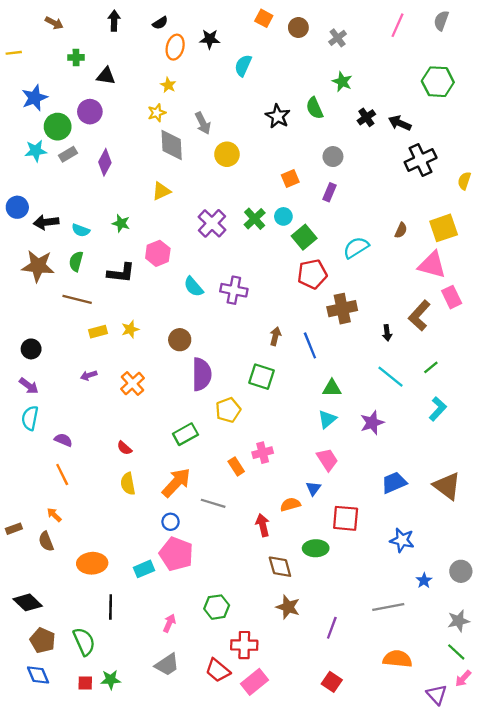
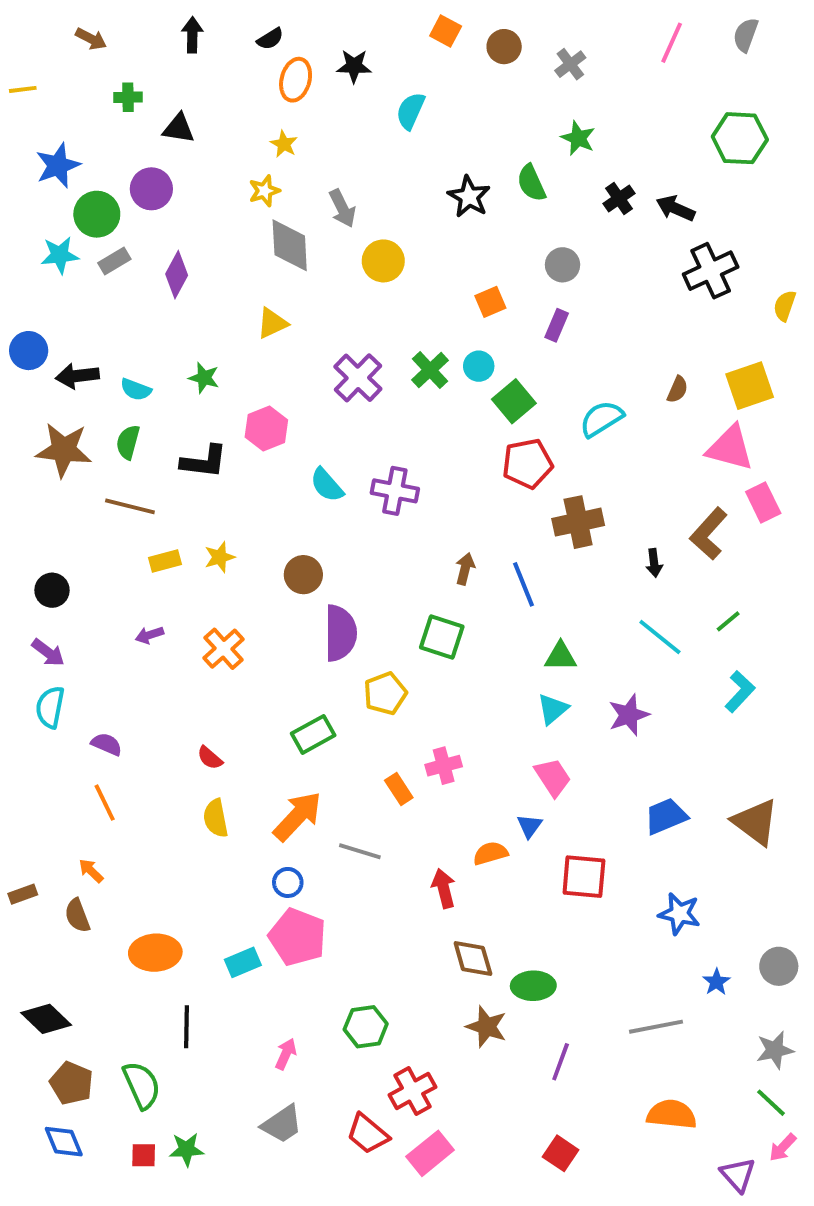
green ellipse: (316, 548) -> (533, 986), moved
red cross: (244, 645) -> (412, 1091), turned -30

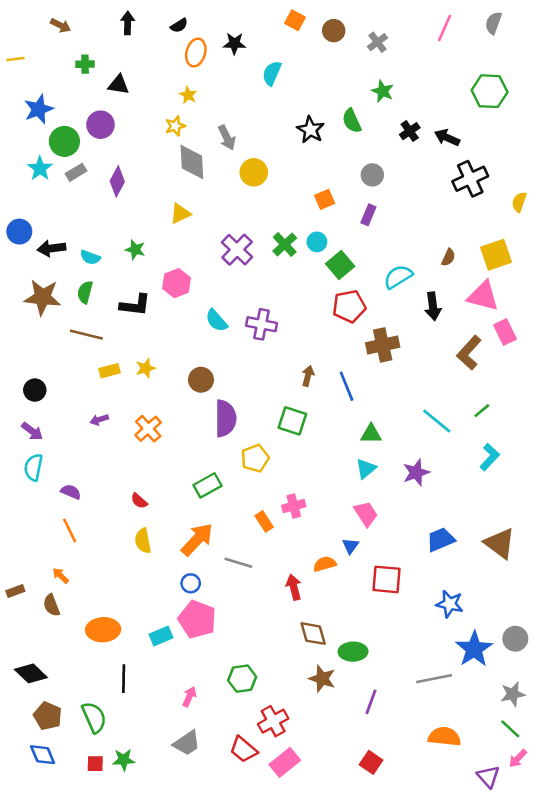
cyan star: (60, 255) -> (40, 168), turned -30
black arrow: (654, 563) -> (433, 306), moved, size x1.5
blue star: (716, 982) -> (474, 649), size x2.0

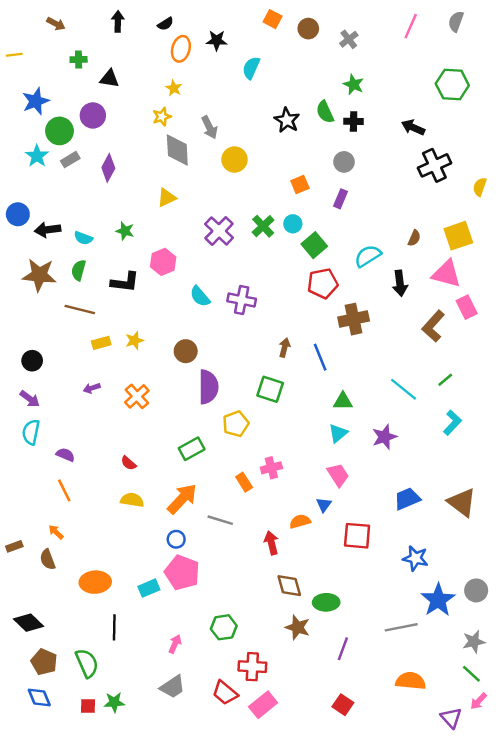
black cross: (410, 131) -> (354, 121), moved, turned 36
yellow semicircle: (143, 541) -> (132, 500), turned 110
red cross: (273, 721) -> (252, 667), turned 32

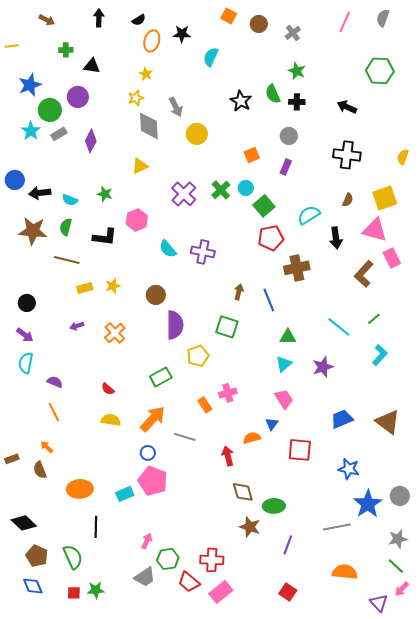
black cross: (434, 165) -> (347, 155), moved, turned 32
green hexagon: (224, 627) -> (168, 559), moved

